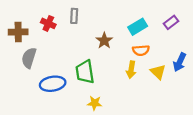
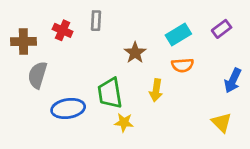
yellow arrow: (131, 70) -> (156, 90), moved
yellow triangle: (158, 72) -> (222, 122), moved
yellow star: (95, 103) -> (124, 122), moved

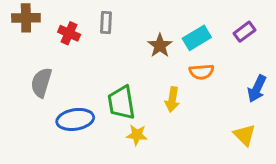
brown cross: (23, 42) -> (26, 18), moved
brown star: (135, 53) -> (160, 46), moved

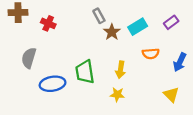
gray rectangle: (106, 22) -> (99, 16), moved, turned -32
orange semicircle: (201, 72) -> (151, 54), moved
yellow star: (137, 135) -> (117, 95), moved

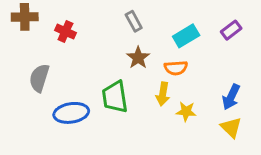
brown star: (112, 32) -> (138, 58), moved
orange semicircle: (151, 54) -> (176, 68), moved
blue arrow: (180, 62) -> (231, 97), moved
yellow star: (117, 95) -> (186, 111), moved

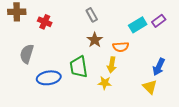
cyan rectangle: (186, 36) -> (138, 25), moved
yellow star: (186, 111) -> (105, 83), moved
yellow triangle: (231, 127) -> (150, 87), moved

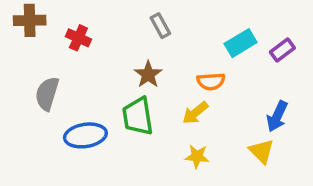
purple rectangle: (159, 21) -> (282, 50), moved
brown star: (95, 40) -> (148, 74), moved
yellow arrow: (112, 65) -> (195, 113), turned 42
yellow star: (105, 83) -> (197, 156), moved

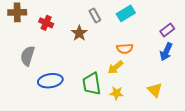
cyan rectangle: (241, 43) -> (126, 13), moved
brown star: (148, 74) -> (79, 33), moved
green trapezoid: (138, 116) -> (92, 84), moved
blue arrow: (277, 116) -> (166, 52), moved

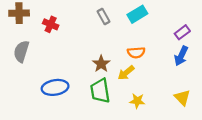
brown star: (79, 33) -> (101, 64), moved
gray semicircle: (28, 56) -> (21, 51), moved
yellow triangle: (155, 90) -> (182, 98), moved
yellow star: (117, 93) -> (137, 101), moved

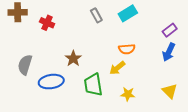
gray semicircle: (21, 51) -> (25, 65), moved
brown star: (101, 64) -> (73, 58), moved

